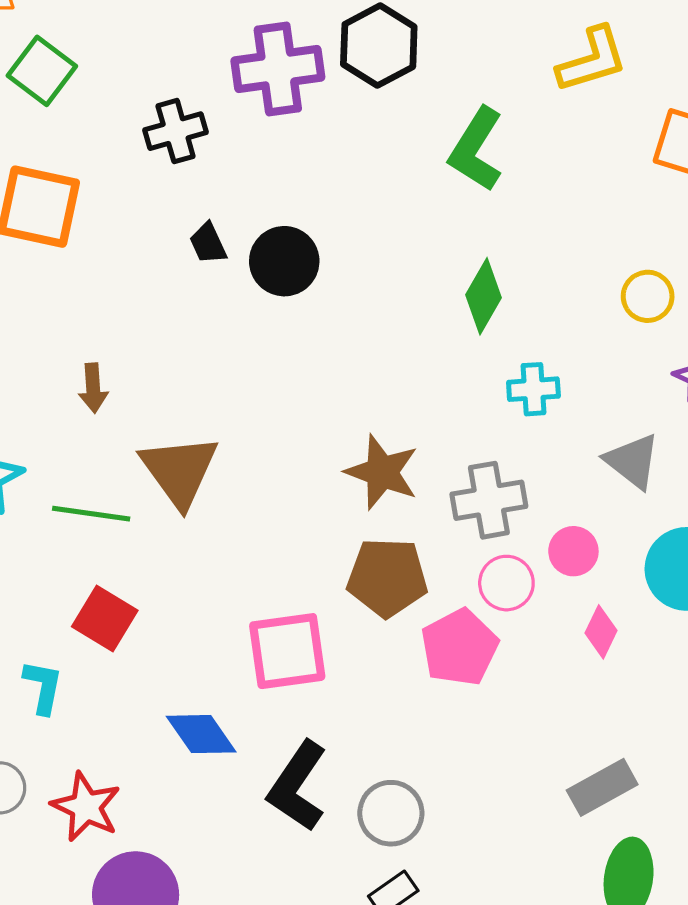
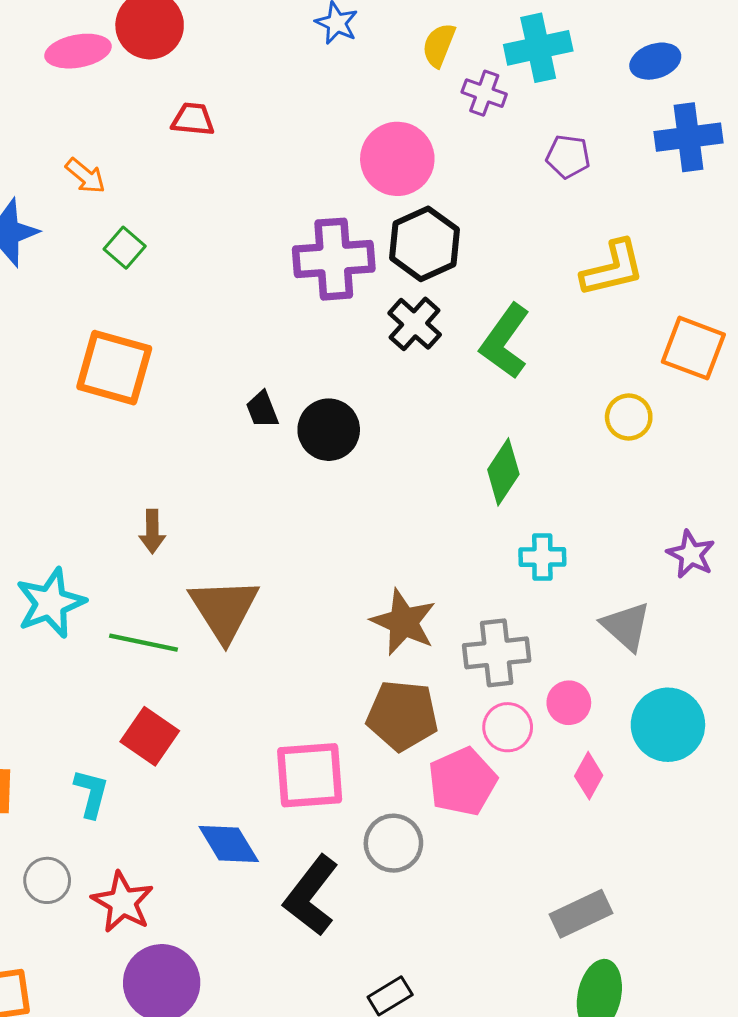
green square: (42, 71) -> (125, 248), size x0.7
black cross: (176, 131) -> (415, 324), moved, turned -36
yellow circle: (648, 296) -> (629, 417), moved
gray circle: (391, 813) -> (393, 843), moved

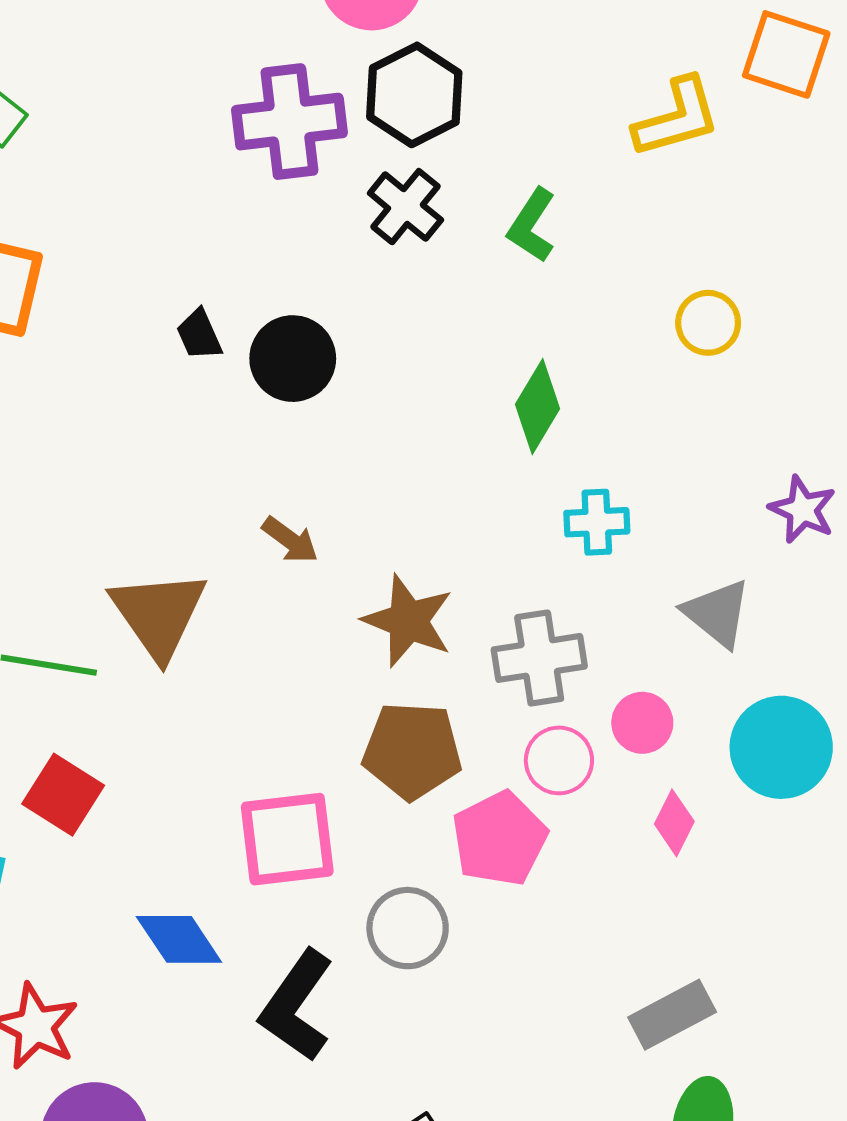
green L-shape: (505, 341) -> (532, 225), size x0.7
orange square: (693, 348) -> (786, 54), moved
brown arrow: (152, 531) -> (290, 540), moved, turned -51

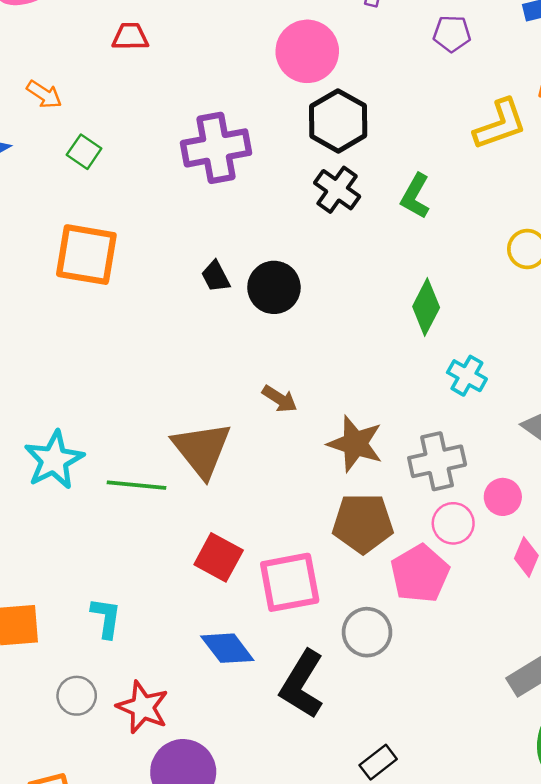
purple cross: (289, 122) -> (216, 148), moved
cyan cross: (597, 522) -> (467, 376), turned 36
red square: (63, 795) -> (219, 557), moved

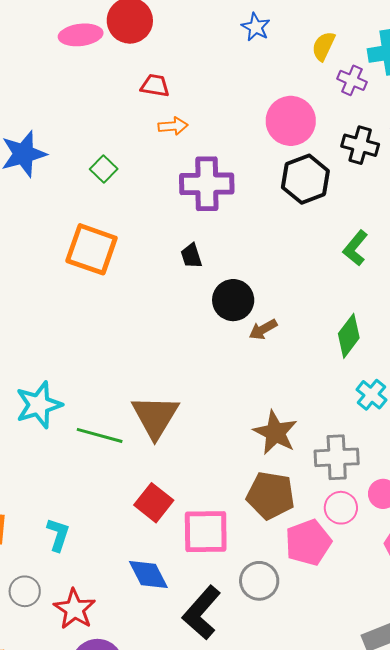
orange arrow: (44, 94) -> (173, 126), moved, turned -48
black cross: (337, 190) -> (360, 145), moved, turned -30
black trapezoid: (216, 276) -> (191, 256), moved
brown arrow: (280, 399) -> (263, 329), moved, turned 108

